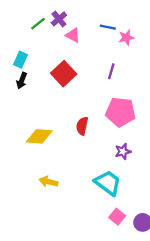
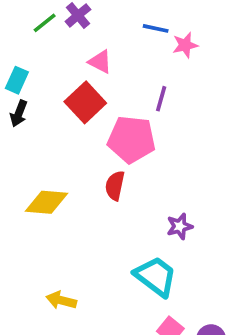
pink triangle: (73, 35) -> (100, 62), moved
pink pentagon: (121, 112) -> (132, 139), moved
yellow arrow: (48, 182) -> (61, 300), moved

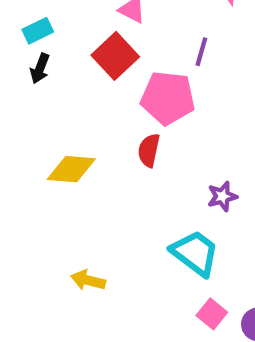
cyan rectangle: (17, 80) -> (38, 31), turned 40

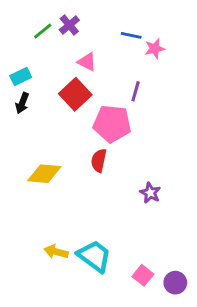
purple star: (222, 196) -> (150, 193), turned -30
cyan trapezoid: (195, 253) -> (94, 256), moved

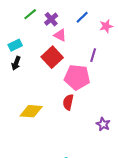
purple cross: (69, 25) -> (51, 19), moved
blue line: (131, 35) -> (82, 17), moved, turned -56

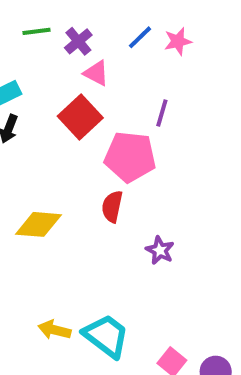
green line: (30, 14) -> (37, 31), turned 32
pink star: (106, 26) -> (178, 41), moved
purple star: (103, 124) -> (160, 250), moved

